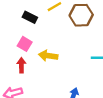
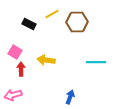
pink square: (25, 44) -> (15, 52), moved

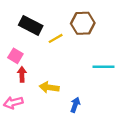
yellow line: (52, 14) -> (56, 38), moved
black rectangle: (29, 24) -> (31, 25), size x1.5
yellow arrow: (46, 60) -> (49, 87), moved

